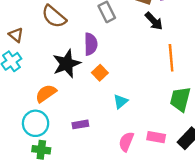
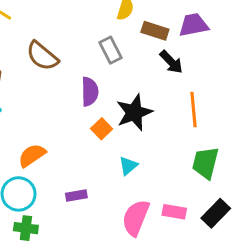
black star: (67, 64) -> (134, 112), moved
pink semicircle: (126, 142) -> (136, 218), size x1.4

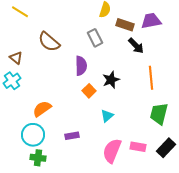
black star: (134, 112) -> (111, 80), size x0.7

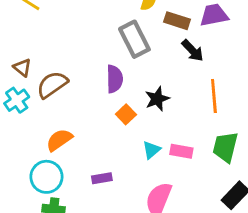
gray rectangle: (95, 38) -> (134, 39), size x1.4
brown semicircle: (49, 42) -> (52, 85), moved, turned 105
pink rectangle: (138, 147) -> (181, 151), moved

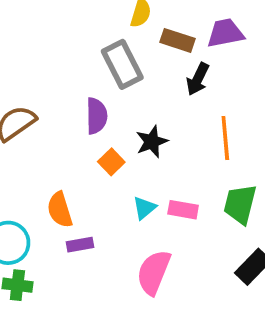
black arrow: (193, 51) -> (198, 79), turned 70
orange semicircle: (59, 140) -> (60, 210), moved, turned -72

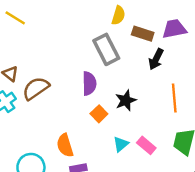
pink rectangle: (183, 210) -> (146, 145), turned 30

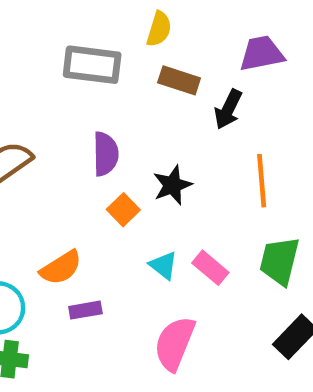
brown rectangle: (143, 34) -> (179, 80), moved
gray rectangle: (106, 49) -> (92, 65), moved, turned -56
cyan triangle: (121, 144) -> (163, 265), turned -42
orange semicircle: (65, 145) -> (61, 268), turned -105

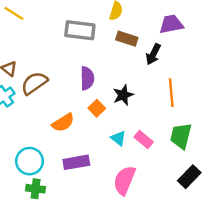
orange semicircle: (61, 268) -> (63, 123), moved
purple rectangle: (85, 310) -> (76, 162), size x1.5

